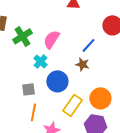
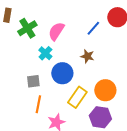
blue line: (88, 45) -> (93, 28), moved

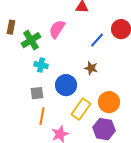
pink semicircle: (56, 31) -> (57, 29), moved
cyan cross: (45, 53) -> (41, 65), moved, turned -32

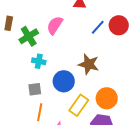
blue line: (97, 40) -> (98, 27), moved
brown star: (91, 68) -> (89, 64), size x1.5

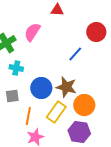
blue line: (98, 27) -> (75, 54), moved
brown star: (89, 64) -> (66, 87), moved
orange line: (40, 112) -> (28, 116), moved

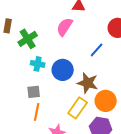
pink semicircle: (32, 32) -> (65, 27), moved
blue circle: (41, 88) -> (63, 70), moved
orange line: (28, 116) -> (37, 112), moved

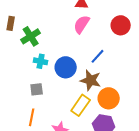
pink semicircle: (65, 27) -> (82, 24), moved
blue line: (97, 50) -> (98, 56), moved
orange line: (37, 112) -> (32, 117), moved

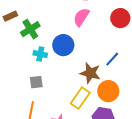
brown rectangle: (11, 23) -> (10, 16), turned 56
blue line: (98, 56) -> (112, 59), moved
blue circle: (66, 67) -> (63, 45), moved

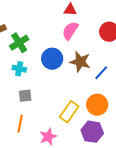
cyan cross: (40, 54) -> (19, 69), moved
brown star: (90, 73) -> (80, 62), moved

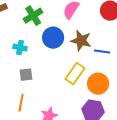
green cross: (19, 43) -> (33, 16), moved
blue line: (101, 73) -> (102, 52), turned 56
yellow rectangle: (69, 112) -> (75, 74), moved

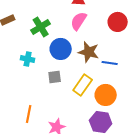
gray square: (26, 75) -> (55, 77), moved

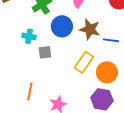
gray square: (55, 77) -> (45, 52), moved

